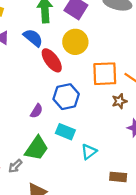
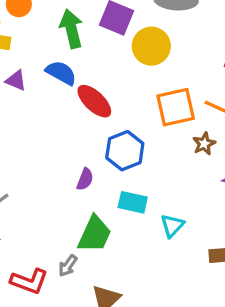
yellow circle: (75, 42) -> (151, 46), moved

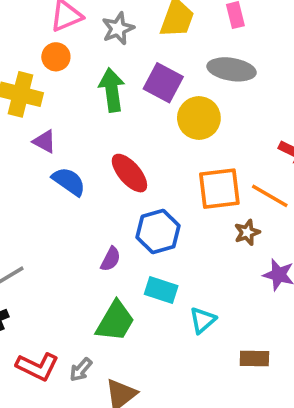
blue semicircle: (61, 73) -> (69, 181), moved
gray arrow: (68, 266) -> (81, 370), moved

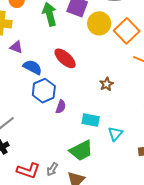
orange square: (219, 189) -> (127, 31), moved, turned -30
blue hexagon: (158, 231) -> (44, 91), moved
brown star: (247, 232) -> (107, 84), moved
green trapezoid: (115, 321) -> (81, 151), moved, turned 40

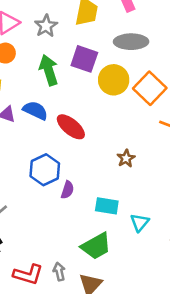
blue semicircle: (32, 67) -> (35, 110), moved
gray arrow: (52, 169) -> (59, 272), turned 136

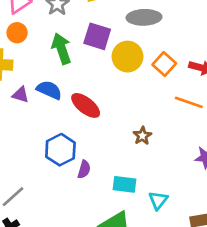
orange square: (150, 88) -> (164, 64), size x0.7

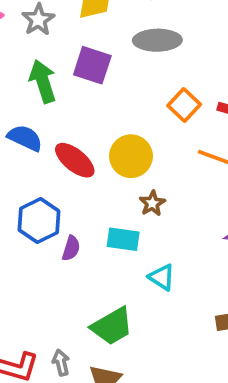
yellow circle: (128, 57) -> (131, 156), moved
cyan rectangle: (124, 184) -> (123, 239), moved
cyan triangle: (158, 200) -> (162, 277), moved, turned -36

